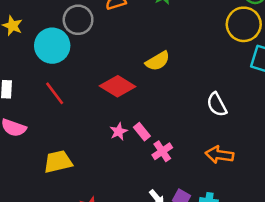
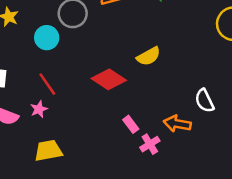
cyan circle: (52, 46) -> (47, 38), size x0.7
pink star: (119, 131) -> (39, 109), moved
orange arrow: (219, 155) -> (177, 124), moved

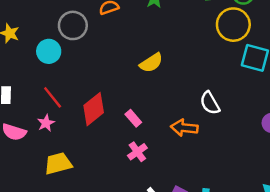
red diamond: (109, 79) -> (94, 109), moved, turned -68
pink rectangle: (131, 124) -> (133, 118), moved
pink cross: (150, 144) -> (137, 152), moved

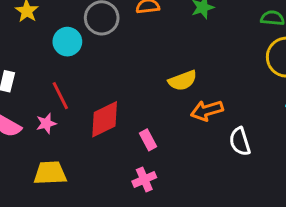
orange arrow: (184, 128) -> (207, 110), moved, turned -35

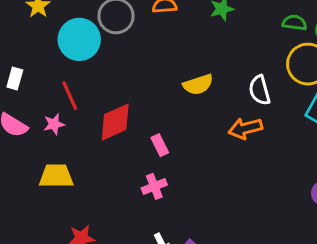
cyan circle: (67, 42) -> (79, 39), size x1.4
orange arrow: (207, 110) -> (245, 128), moved
white semicircle: (240, 142) -> (260, 90), moved

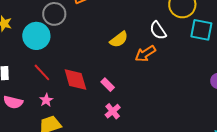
red diamond: (115, 122) -> (75, 79), turned -64
pink star: (54, 124) -> (46, 100), moved
orange arrow: (245, 128) -> (145, 54), moved

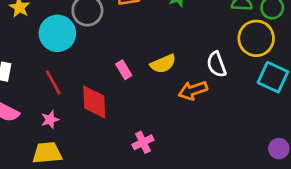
pink rectangle: (108, 85) -> (124, 70), moved
pink cross: (113, 111) -> (143, 142), moved

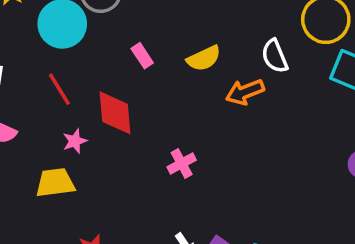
pink rectangle: (124, 70) -> (142, 56), moved
pink star: (50, 120) -> (75, 141), moved

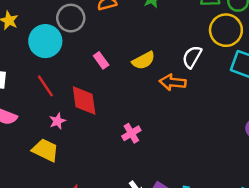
white semicircle: (275, 56) -> (192, 57), turned 55
orange arrow: (245, 92) -> (173, 82), turned 30
yellow trapezoid: (55, 183) -> (45, 150), turned 36

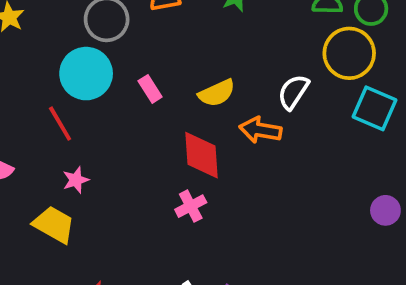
cyan circle: (45, 41) -> (86, 74), moved
red diamond: (84, 100) -> (202, 155), moved

